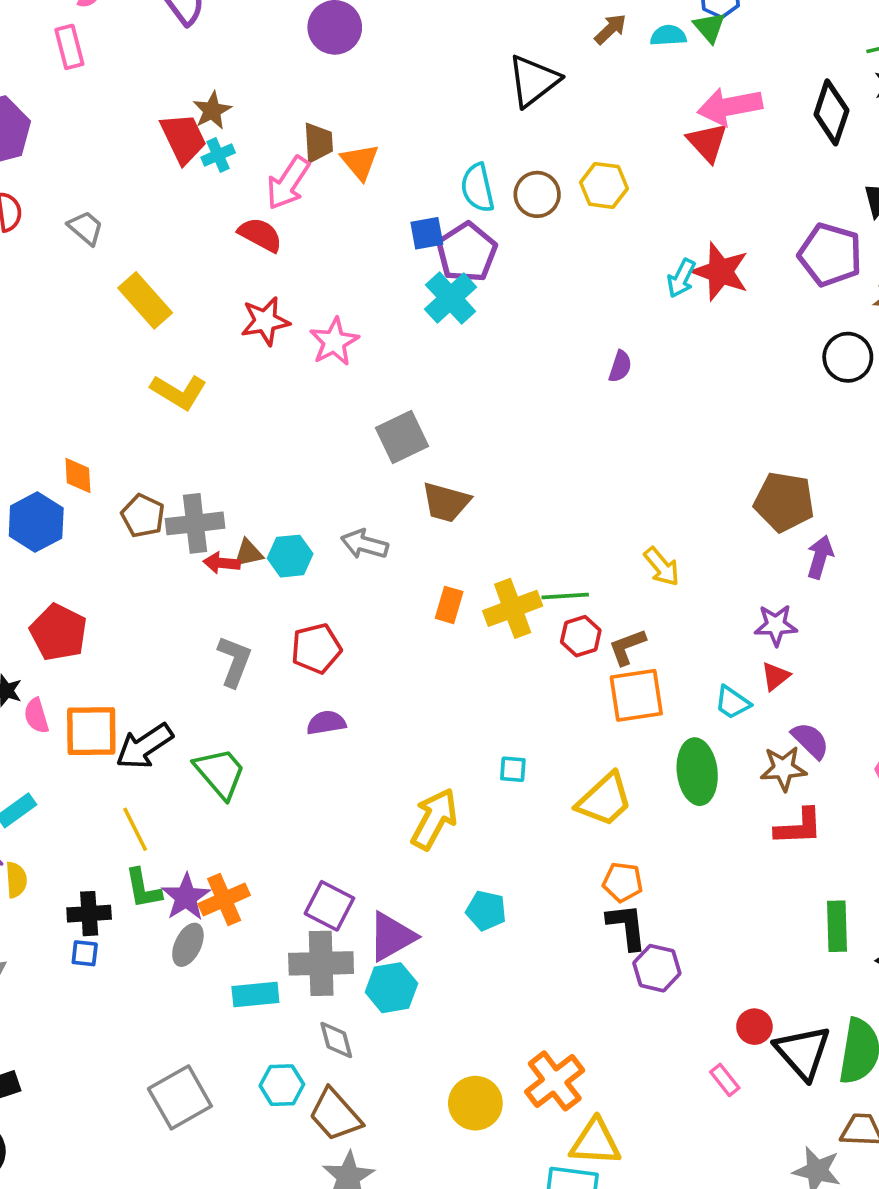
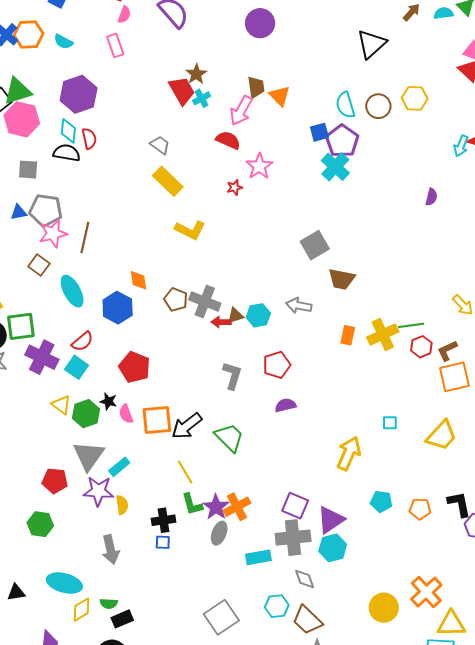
gray trapezoid: (86, 228) -> (160, 145), moved
red star: (265, 321) -> (235, 187), size x0.6
pink star: (334, 342) -> (259, 166), moved
gray cross: (195, 523) -> (205, 302), turned 32
orange pentagon: (623, 882) -> (420, 509), moved

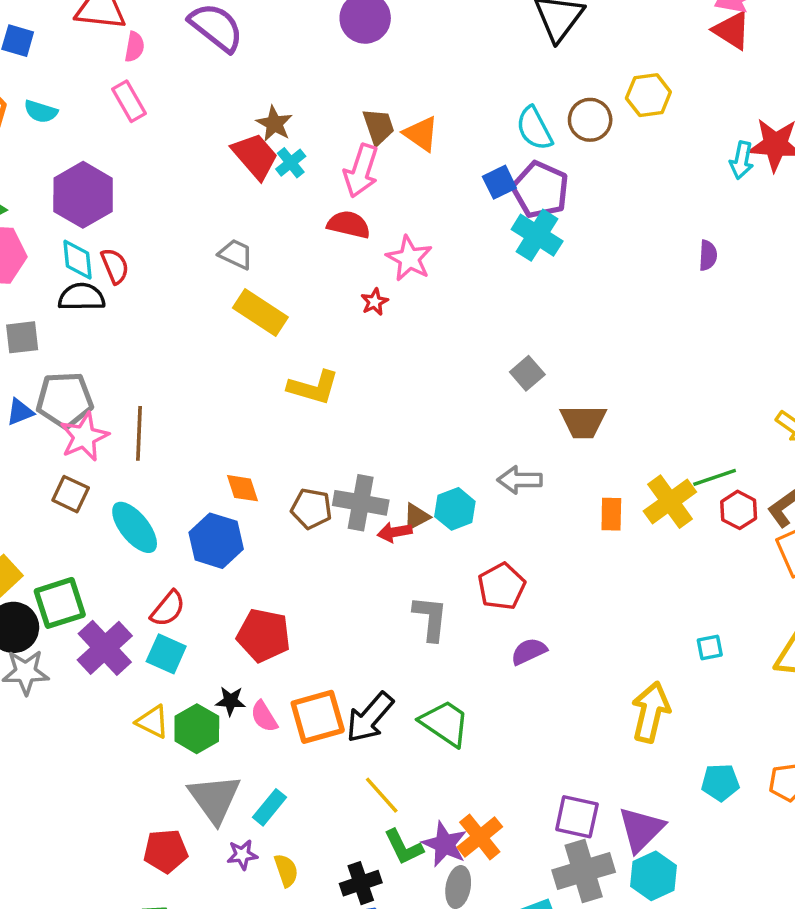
gray square: (315, 245) -> (527, 373), size x0.7
purple cross: (42, 357) -> (105, 648), turned 32
purple star: (98, 491) -> (242, 855), size x0.6

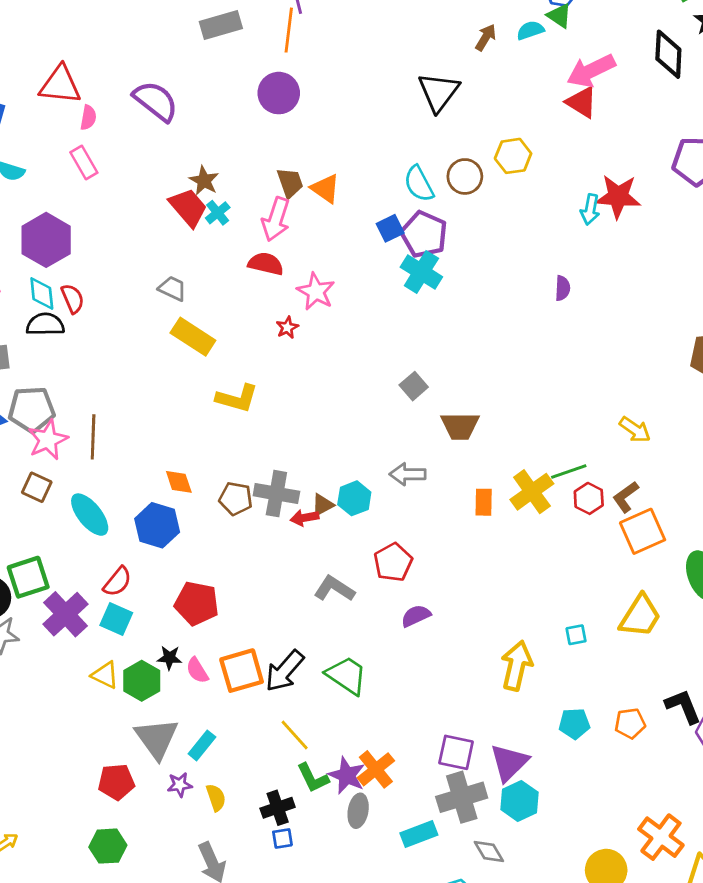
gray L-shape: (430, 618) -> (334, 589), turned -63
cyan square: (710, 648) -> (576, 635), moved

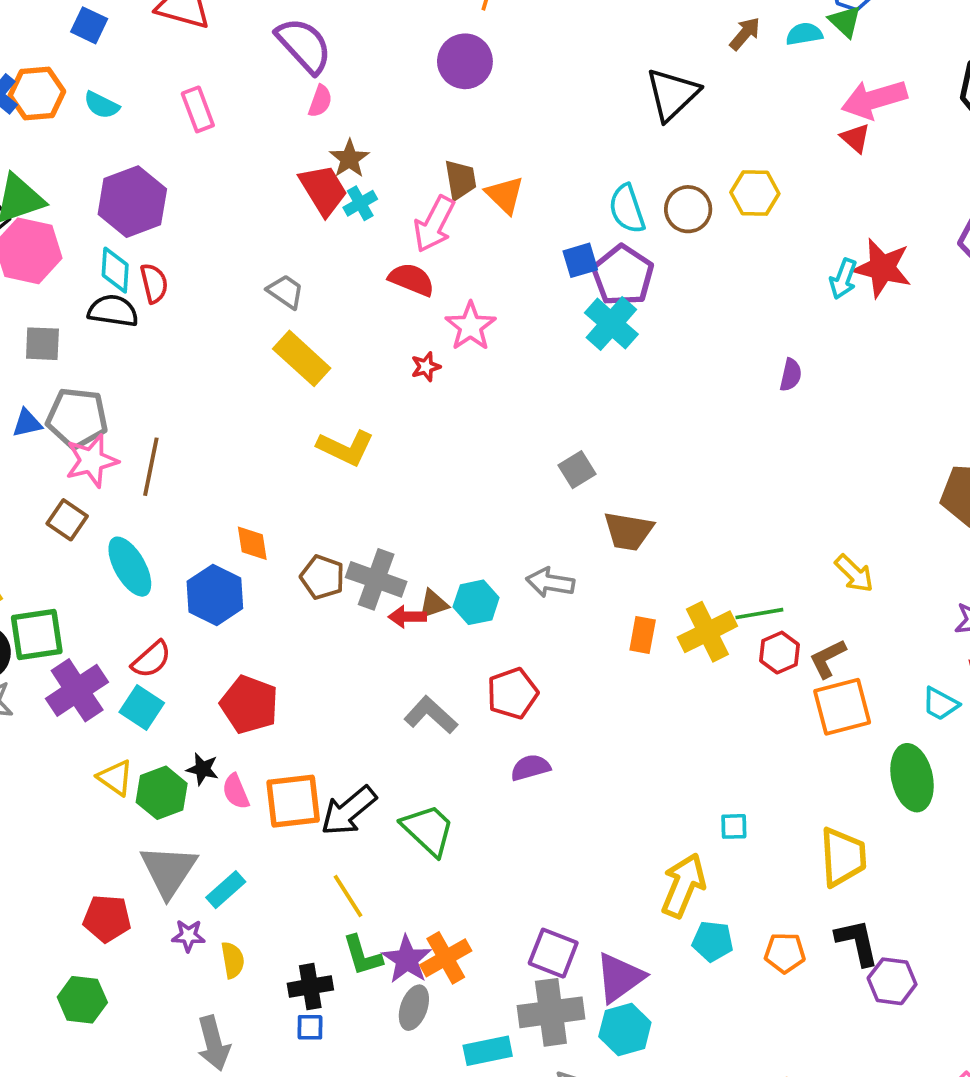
red triangle: (582, 102) -> (855, 138), size x0.7
pink semicircle: (88, 118) -> (320, 101), moved
yellow trapezoid: (640, 616) -> (843, 857), moved, turned -45
yellow arrow: (517, 666) -> (683, 885), moved

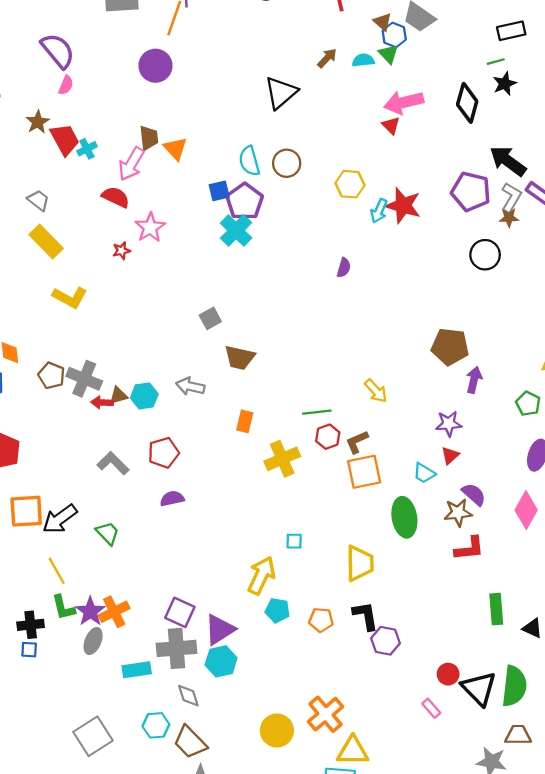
brown star: (349, 159) -> (38, 122), moved
yellow hexagon: (755, 193) -> (350, 184), moved
yellow cross: (707, 632) -> (282, 459), moved
green trapezoid: (428, 830) -> (108, 533), size x0.7

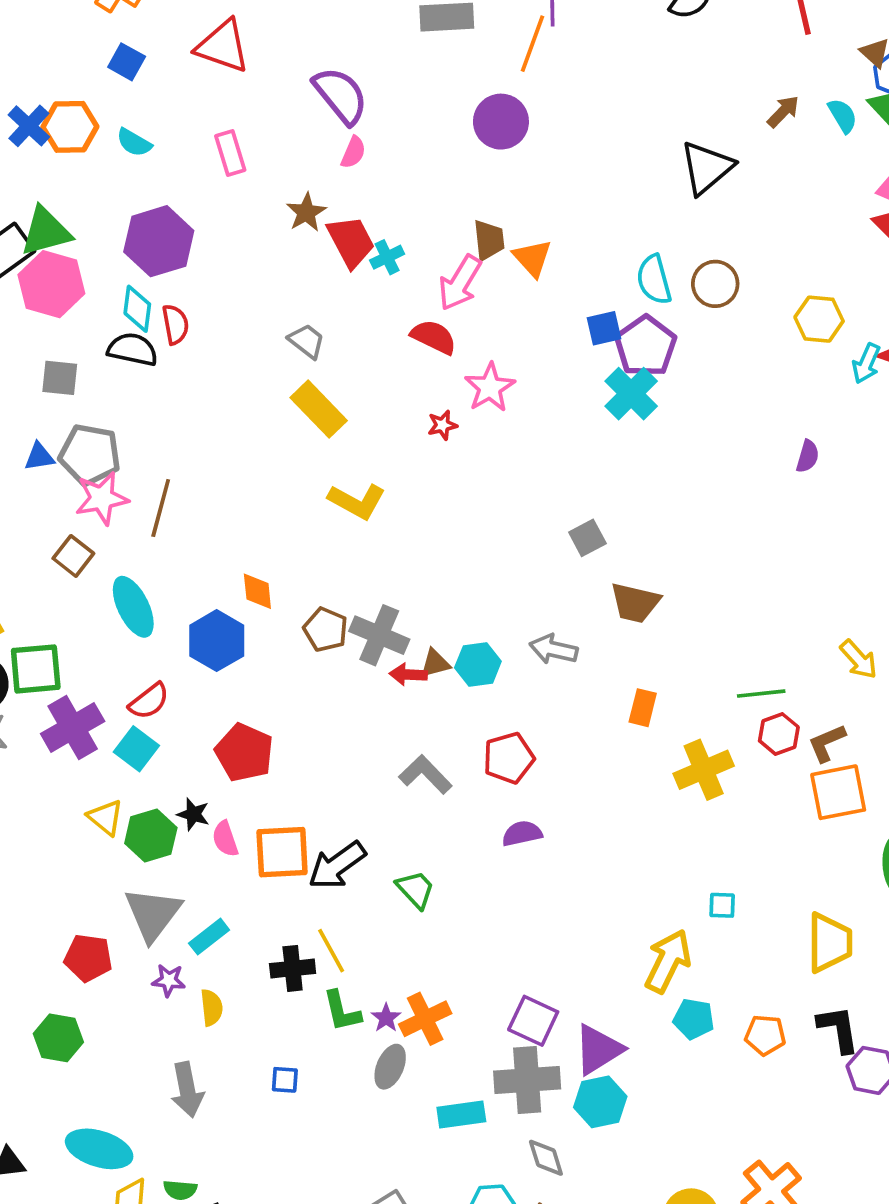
cyan semicircle: (363, 60) -> (843, 116), turned 65
purple star: (90, 611) -> (386, 1018), size x0.6
black cross: (31, 625) -> (293, 968), moved

